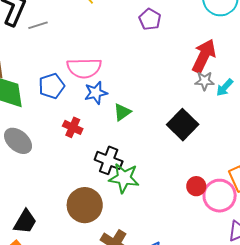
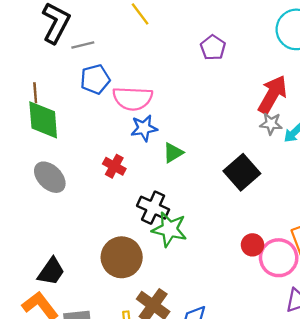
blue pentagon: (52, 86) -> (95, 79), moved

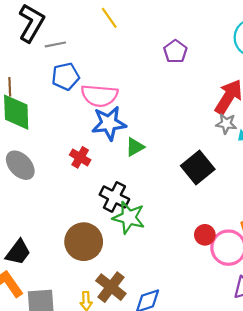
blue star: (144, 128) -> (109, 123), size x1.4

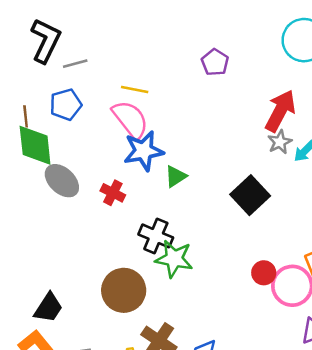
yellow line: (109, 18) -> (135, 90), moved, turned -40
blue pentagon: (66, 76) -> (66, 105), moved
pink semicircle: (99, 96) -> (130, 119), turned -129
gray star: (226, 124) -> (280, 142), turned -30
gray ellipse: (20, 165) -> (62, 181), moved

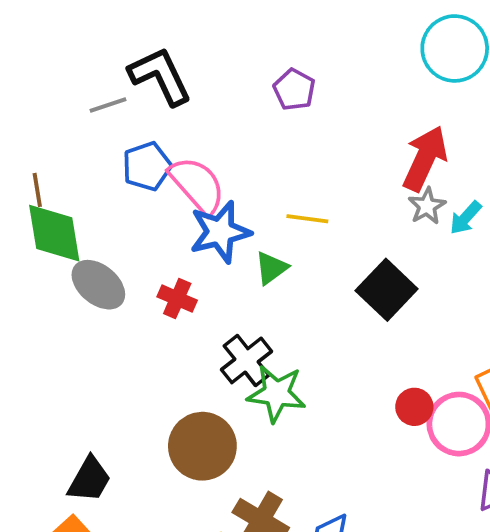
black L-shape: (46, 41) -> (160, 76), moved, turned -48
purple pentagon: (215, 62) -> (294, 90), moved
yellow line: (135, 90) -> (307, 219), moved
blue pentagon: (66, 105) -> (147, 166), moved
black cross: (156, 236) -> (246, 360), turned 32

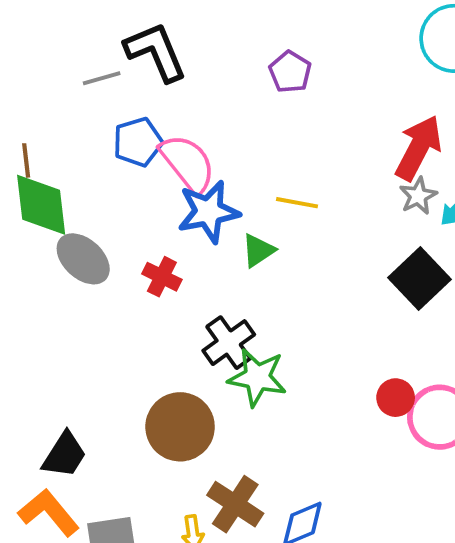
black square: (387, 290) -> (420, 279), moved

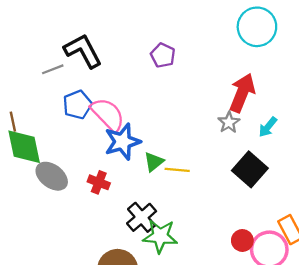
gray star: (418, 196) -> (229, 122), moved
yellow line: (297, 203) -> (177, 170), moved

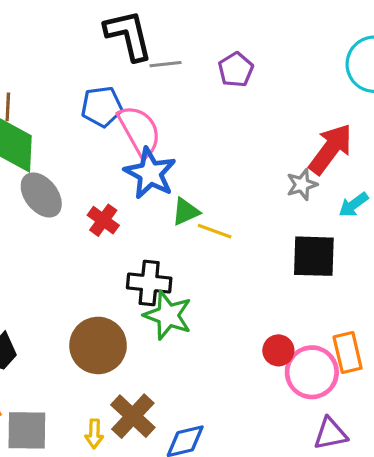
gray line: (53, 69) -> (166, 64), moved
blue star: (123, 142) -> (150, 173), turned 30
black square: (250, 169) -> (314, 256), turned 36
black cross: (142, 217) -> (149, 283), turned 32

